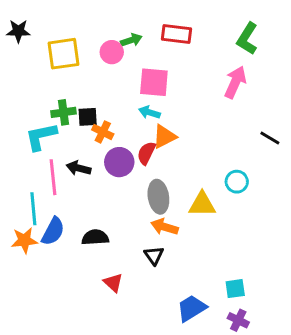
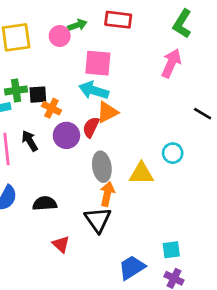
cyan arrow: (149, 112) -> (94, 90), size x1.5
black arrow: (79, 168) -> (30, 141), turned 45
orange arrow: (164, 227) -> (107, 194), turned 85
black triangle: (154, 255) -> (98, 220), size x1.5

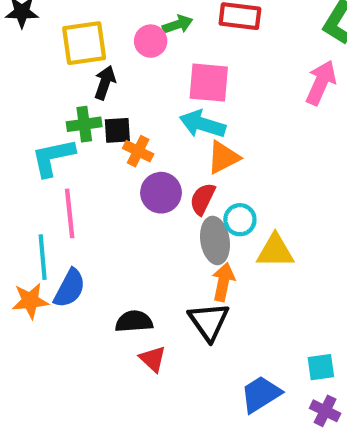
red semicircle: (91, 127) -> (203, 199), moved
black arrow: (30, 141) -> (105, 83), moved, turned 50
cyan circle: (173, 153) -> (240, 220), moved
black semicircle: (45, 203) -> (134, 321), moved

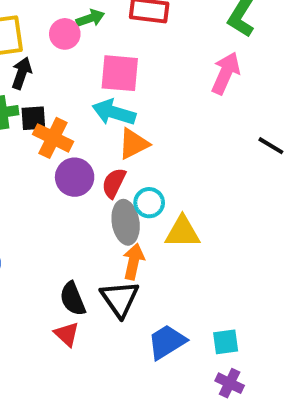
orange cross: (138, 151) -> (53, 138), size x1.4
black semicircle: (134, 321) -> (73, 299), moved, turned -108
blue trapezoid: (261, 394) -> (167, 342), moved

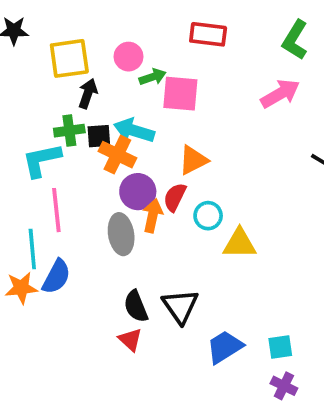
green arrow: (90, 18) -> (153, 77), moved
pink arrow: (226, 73) -> (280, 94), turned 36
cyan arrow: (114, 112) -> (134, 131), moved
gray ellipse: (126, 222) -> (121, 234), moved
orange arrow: (133, 261) -> (153, 216), moved

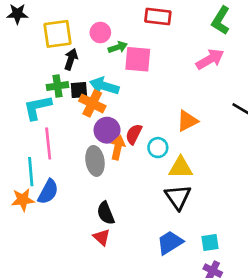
orange triangle: (193, 160) -> (187, 121), moved
black triangle: (180, 306) -> (178, 197), moved

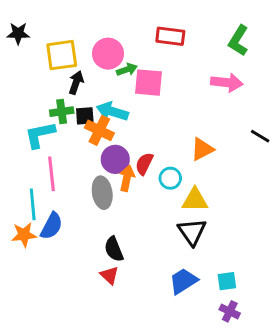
pink circle: (100, 33) -> (108, 54), size x1.4
pink arrow: (210, 59) -> (227, 83), turned 36

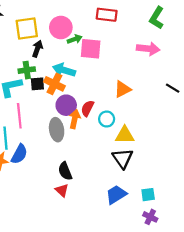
black square: (85, 116) -> (37, 84), moved
orange triangle: (202, 149) -> (123, 89), moved

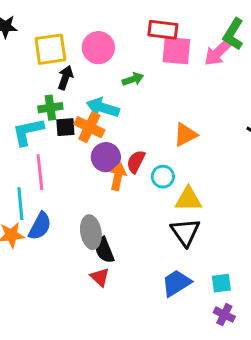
green arrow: (75, 39) -> (133, 79), moved
pink square: (91, 49) -> (176, 51), moved
pink arrow: (148, 49) -> (218, 52), moved, turned 130
gray ellipse: (57, 130) -> (91, 232), moved

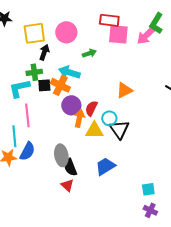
yellow triangle: (188, 199) -> (94, 130), moved
black triangle: (185, 232) -> (119, 129), moved
blue trapezoid: (176, 283) -> (105, 166), moved

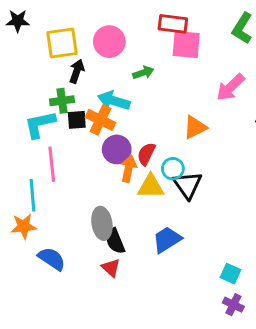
pink arrow: (146, 35) -> (230, 87), moved
blue semicircle: (27, 151) -> (52, 259), moved, turned -84
cyan square: (148, 189) -> (230, 274), turned 32

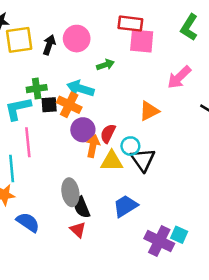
yellow square: (62, 43) -> (19, 40), moved
black arrow: (77, 71) -> (49, 45), moved
purple cross: (233, 305) -> (159, 241), moved, size x1.6

